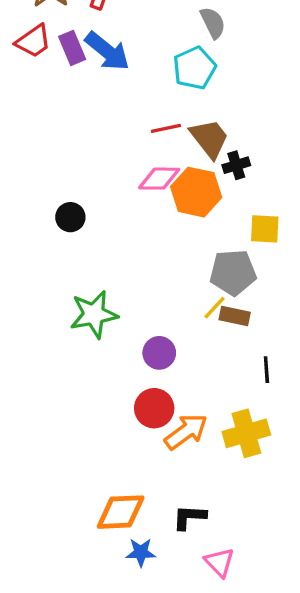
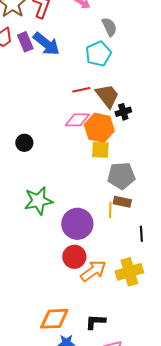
yellow square: (265, 229) -> (100, 150), moved
yellow line: (215, 308) -> (110, 210), moved, turned -42
purple circle: (159, 353) -> (77, 224), size x1.6

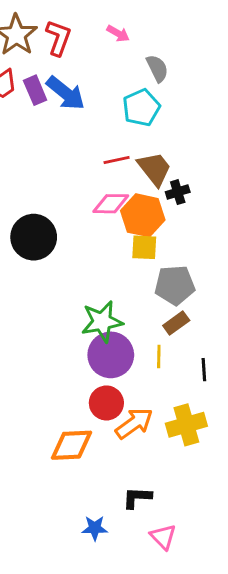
black circle: (24, 143) -> (34, 237), size x1.8
green star: (38, 201) -> (102, 322), moved
brown rectangle: (122, 202) -> (176, 323), turned -48
yellow line: (110, 210) -> (159, 356), moved
orange diamond: (54, 319) -> (71, 445), moved

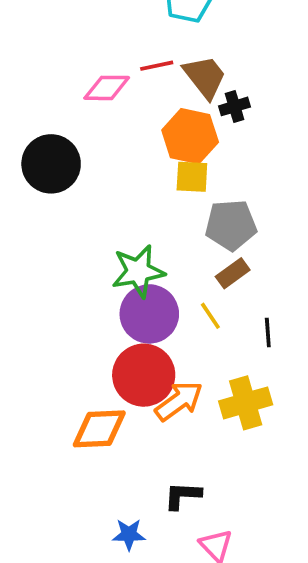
pink diamond: (111, 204) -> (107, 88), moved
yellow line: (159, 356) -> (210, 316), turned -35
red circle: (106, 403) -> (144, 375), size x1.4

